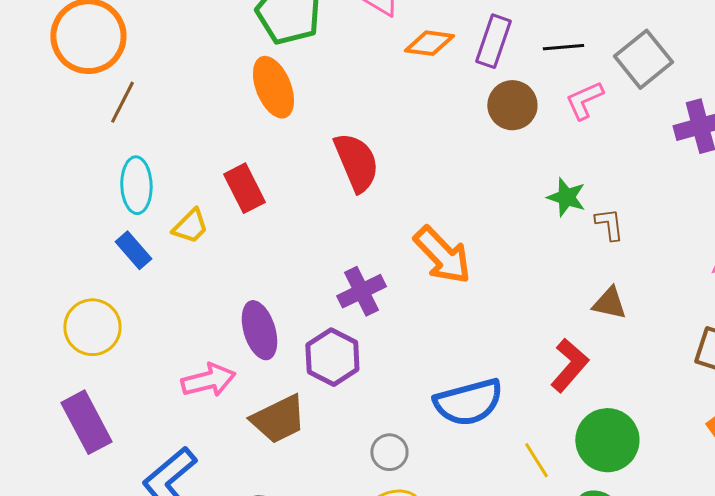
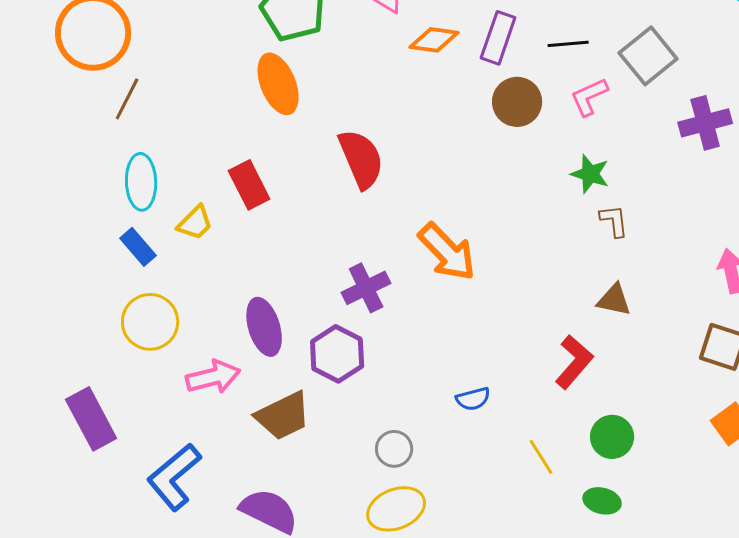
green star: (566, 197) -> (590, 174), moved
yellow circle: (92, 327) -> (150, 322), moved
blue semicircle: (468, 402) -> (473, 399), size x0.5
green circle: (607, 440) -> (612, 437), size x0.7

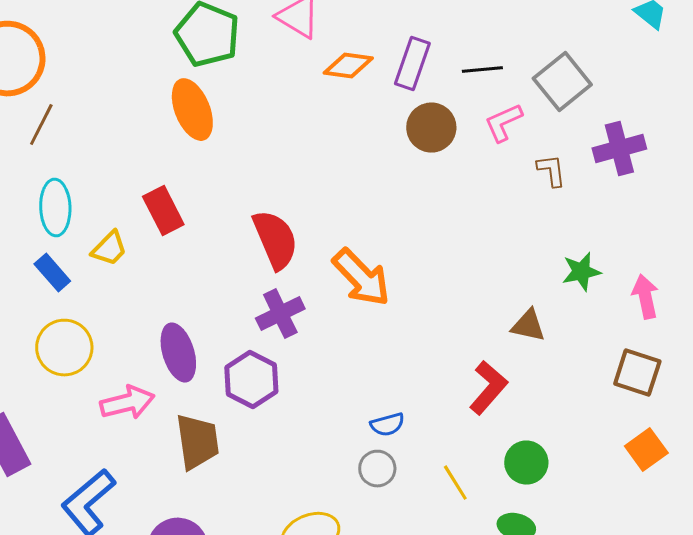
red semicircle: (361, 159) -> (275, 240), moved
green star: (590, 174) -> (581, 272), moved, turned -30
brown L-shape: (614, 221) -> (551, 171), moved
brown trapezoid: (283, 416) -> (197, 442), turned -72
gray circle: (394, 449) -> (377, 469), moved

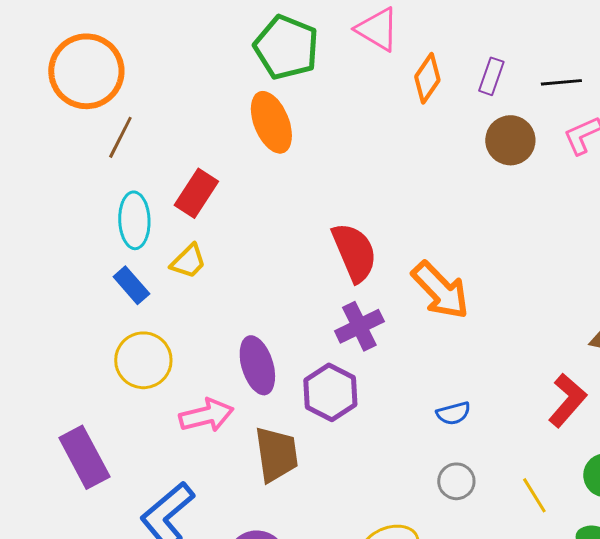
purple rectangle: (412, 64) -> (491, 76), size x0.7
orange diamond: (348, 66) -> (427, 78), turned -63
red rectangle: (163, 211) -> (196, 193), moved, turned 60
blue semicircle: (387, 425) -> (453, 413), moved

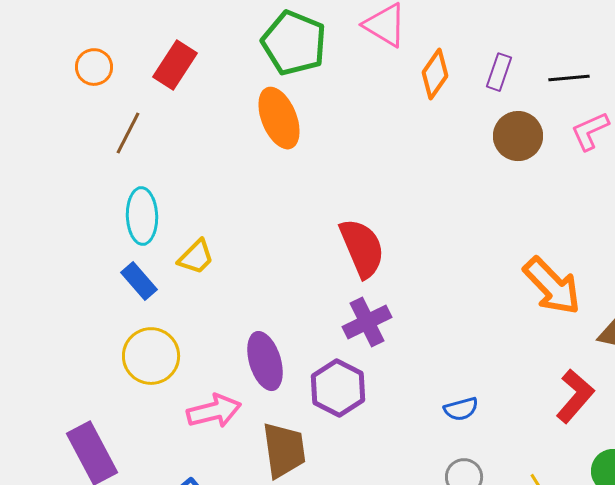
orange circle: (86, 71) -> (94, 67), size x0.5
red rectangle: (196, 193) -> (175, 65), moved
orange arrow: (440, 290) -> (552, 286), moved

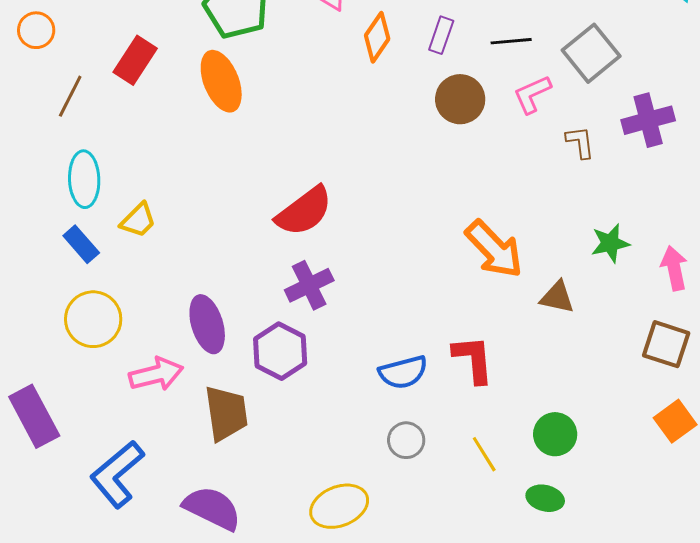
red rectangle: (175, 65) -> (135, 60), moved
red semicircle: (362, 248) -> (304, 211), turned 76
red L-shape: (575, 396) -> (473, 359), moved, turned -46
blue semicircle: (461, 409) -> (403, 372), size x1.4

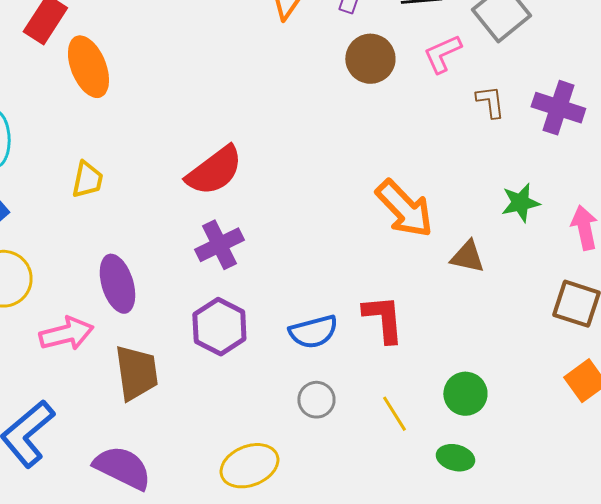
orange ellipse: (221, 81) -> (88, 67), moved
purple cross: (648, 120) -> (558, 108), moved, turned 33
yellow trapezoid: (138, 220) -> (87, 180), moved, turned -33
purple hexagon: (280, 351) -> (219, 327), moved

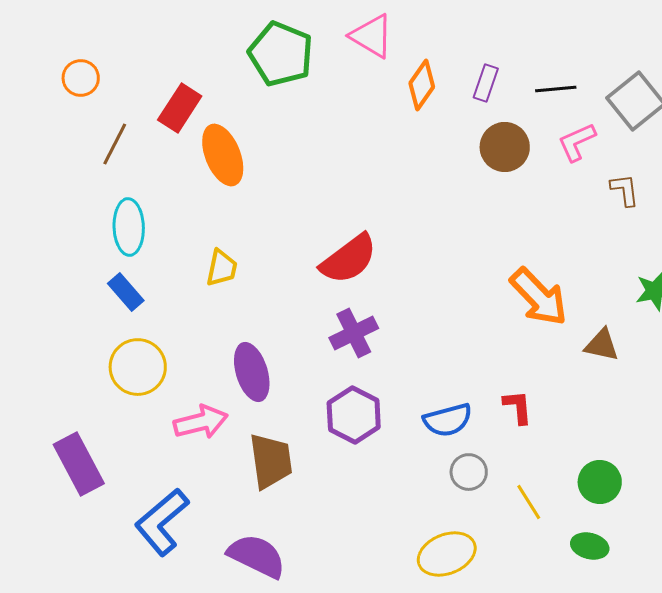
red L-shape: (383, 319) -> (518, 407), size x0.7
gray circle: (316, 400) -> (469, 472), moved
yellow ellipse: (249, 466) -> (447, 554), moved

